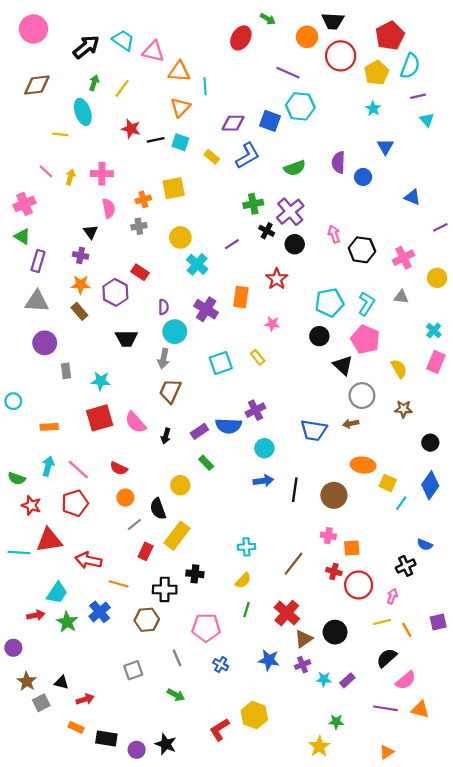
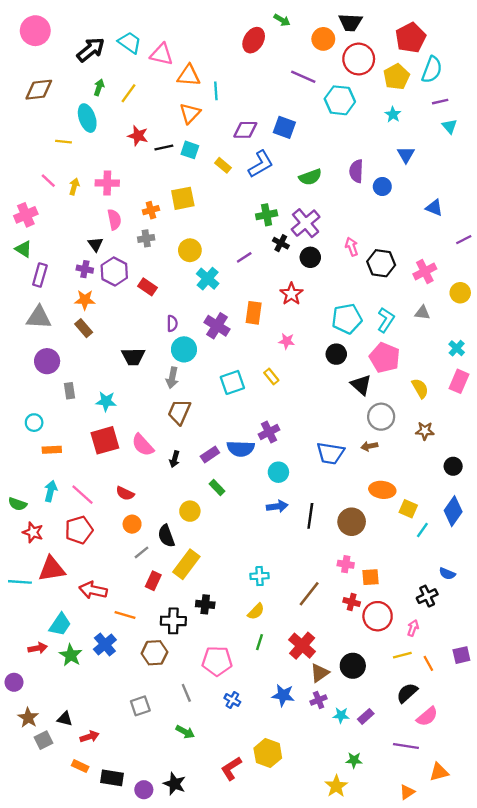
cyan hexagon: (300, 106) -> (340, 100), moved
purple hexagon: (115, 292) -> (114, 271), moved
cyan circle: (13, 401) -> (34, 423), moved
orange triangle: (420, 709) -> (439, 772), moved, turned -30

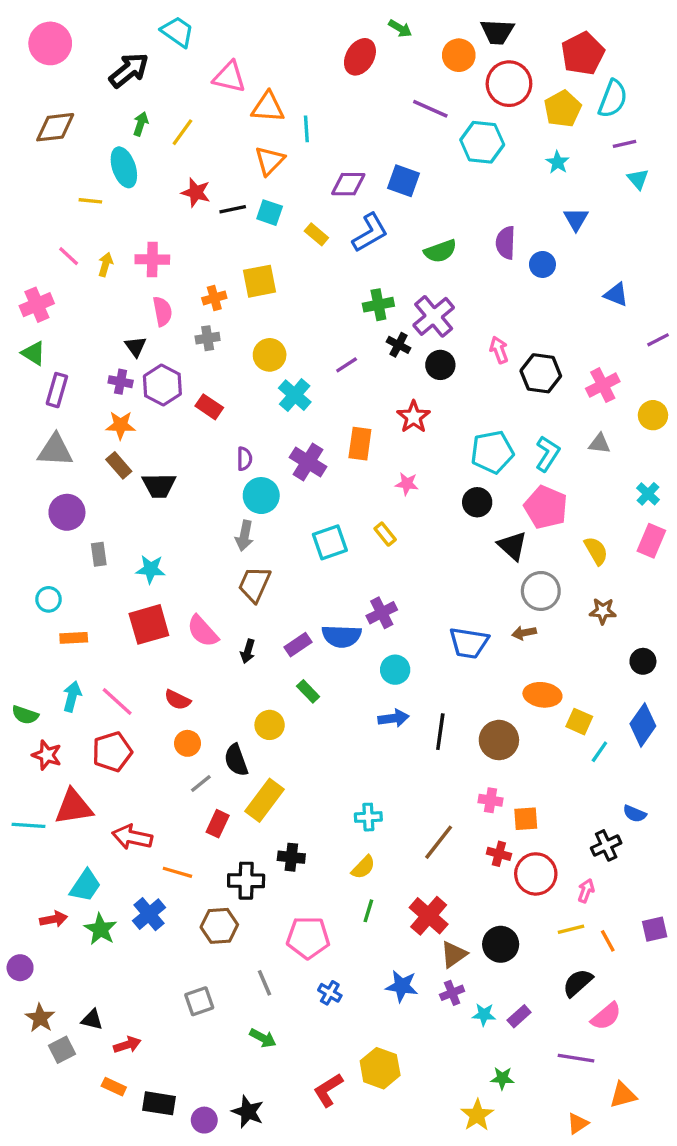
cyan trapezoid: (130, 42) -> (177, 32), moved
black trapezoid: (133, 356) -> (159, 485), moved

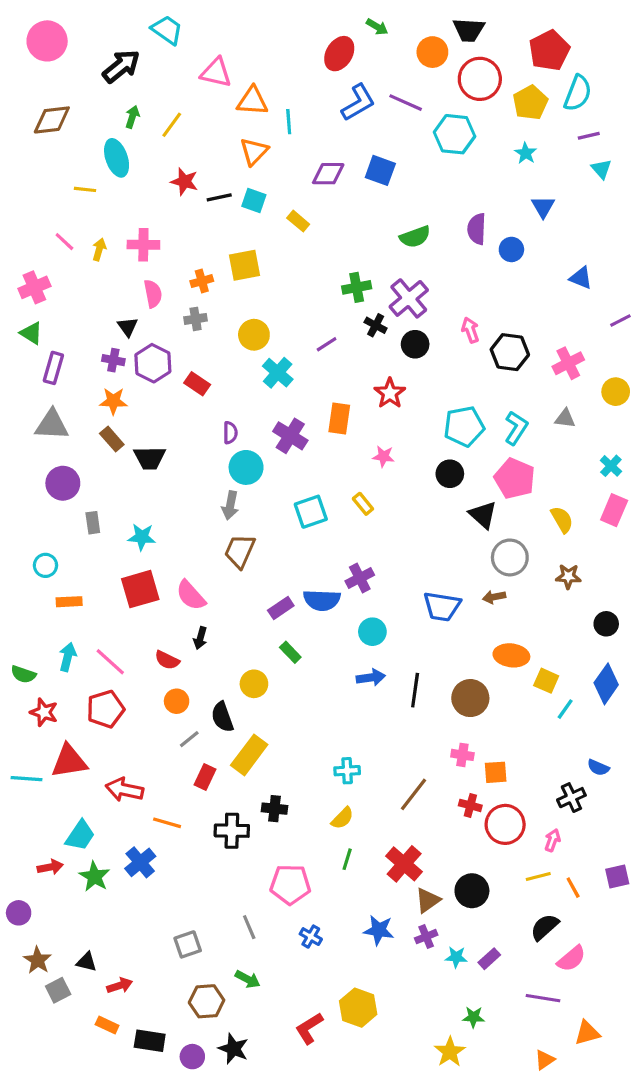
blue L-shape: (370, 233) -> (358, 103), moved
black arrow: (248, 651) -> (200, 638), moved
brown hexagon: (219, 926) -> (207, 1001), moved

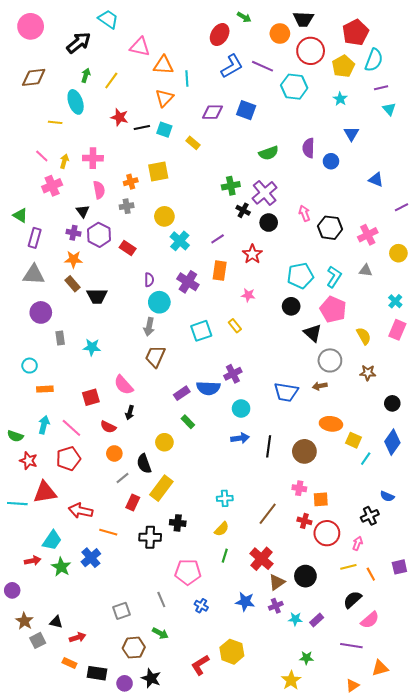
pink cross: (34, 287) -> (52, 186), moved
purple line: (327, 344) -> (218, 239), moved
red square: (140, 589) -> (91, 397), moved, size x0.7

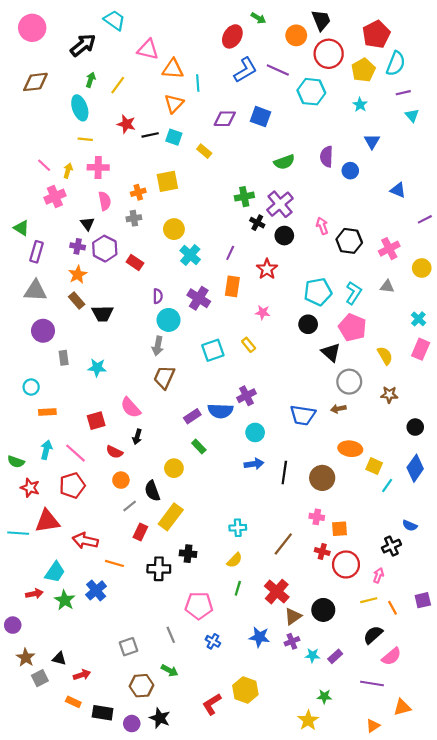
black trapezoid: (303, 19) -> (321, 20), turned -115
yellow line: (55, 122) -> (85, 139), moved
purple line: (218, 239) -> (230, 253), turned -32
orange star: (73, 259) -> (78, 275), turned -30

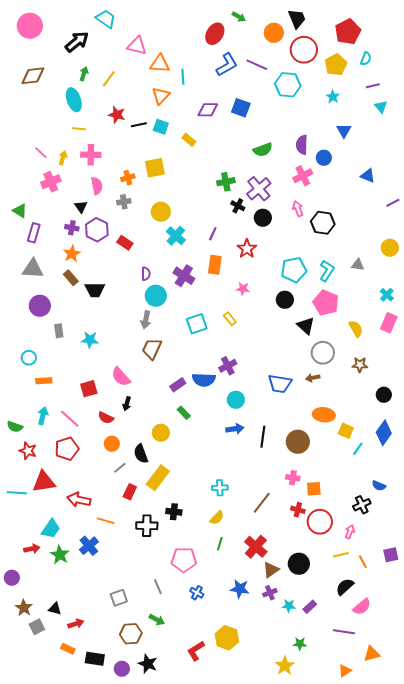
cyan semicircle: (396, 64) -> (366, 59), size x0.6
pink cross: (389, 249) -> (303, 176), moved

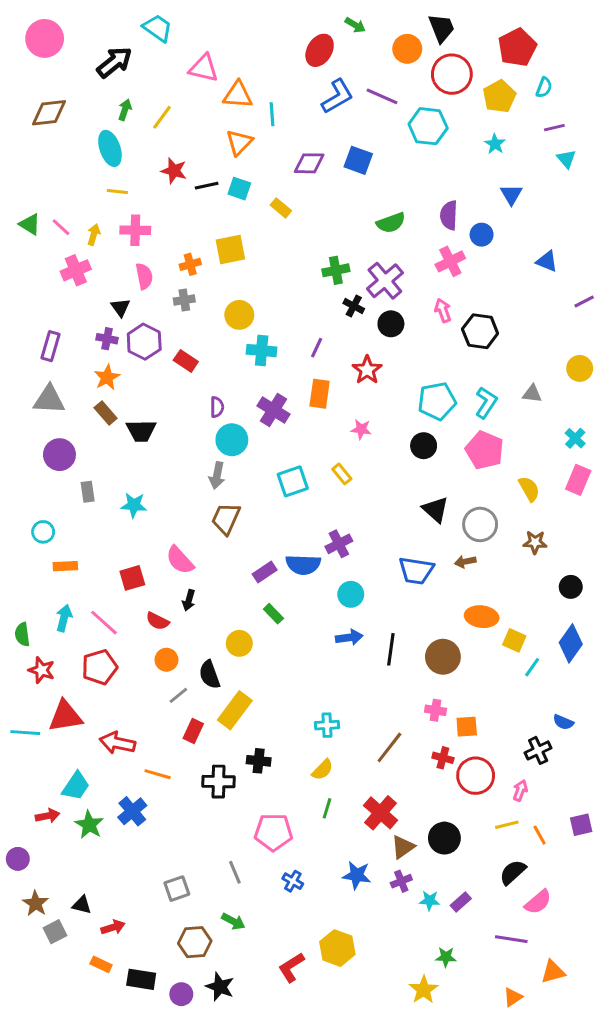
green triangle: (20, 211) -> (30, 224), moved
cyan cross: (176, 236) -> (262, 351), turned -36
black triangle: (306, 326) -> (435, 510), moved
green semicircle: (15, 427) -> (22, 634), turned 63

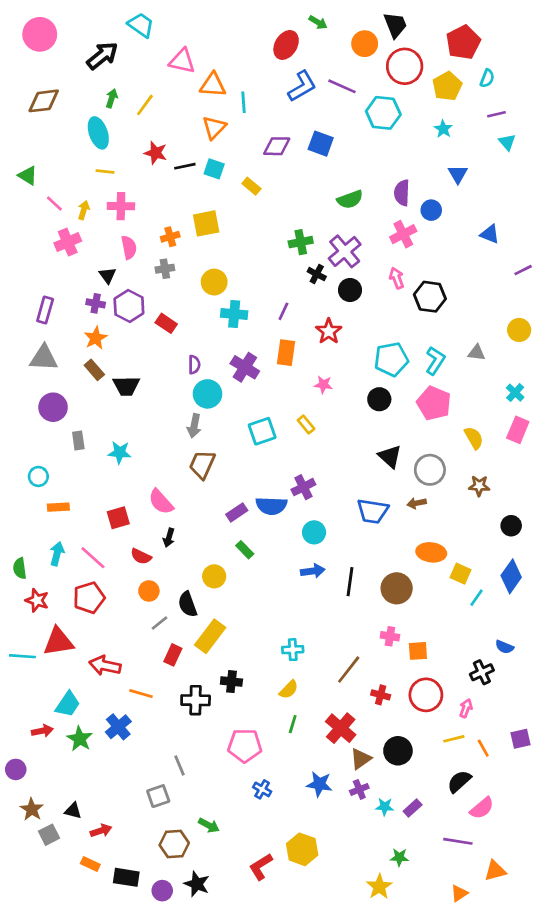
green triangle: (30, 224) -> (28, 175), moved
red cross: (443, 758) -> (381, 695), moved
gray line: (235, 872) -> (180, 765), moved

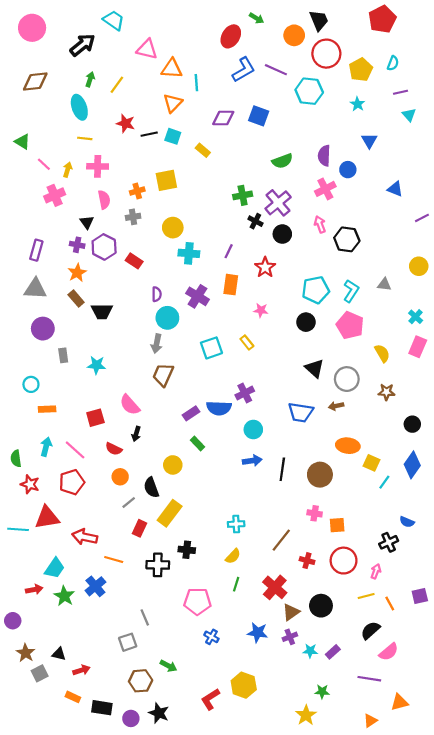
red pentagon: (463, 42) -> (382, 19), moved

